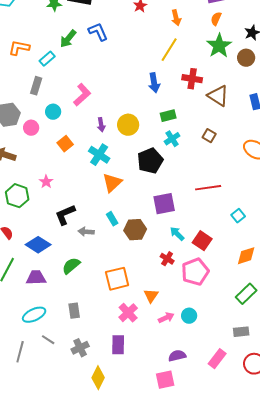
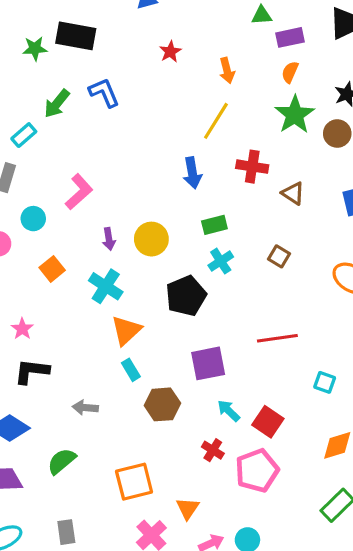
brown triangle: (218, 96) -> (293, 193), size x0.7
black L-shape: (65, 215) -> (32, 371), moved, turned 30
cyan square: (238, 216) -> (325, 382), turned -32
cyan rectangle: (112, 219) -> (131, 370), moved

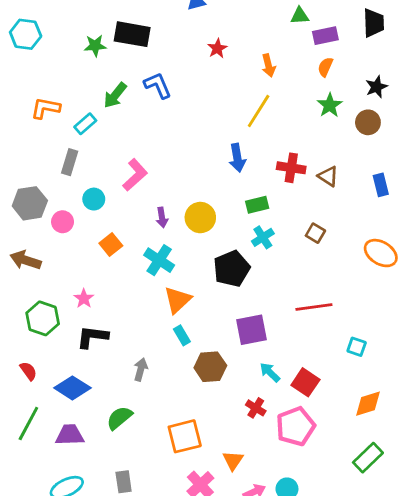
green star: (295, 115) -> (330, 105), size x0.7
red cross: (252, 167) -> (291, 168), moved
gray arrow: (85, 408) -> (141, 370), turned 100

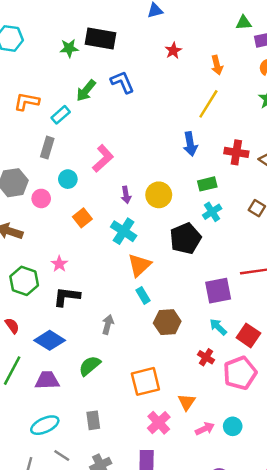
purple square: (251, 330) -> (218, 291), moved

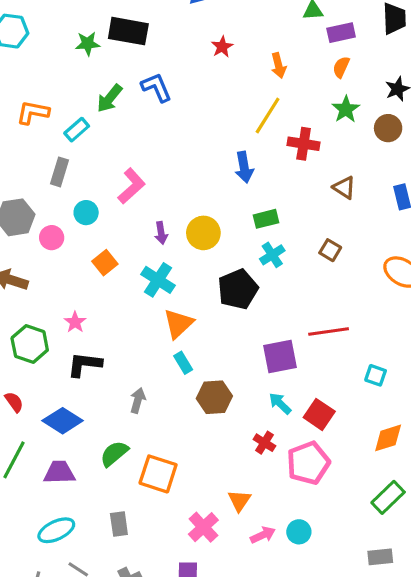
red cross: (236, 152) -> (304, 144), moved
orange square: (145, 381) -> (158, 474), moved, turned 32

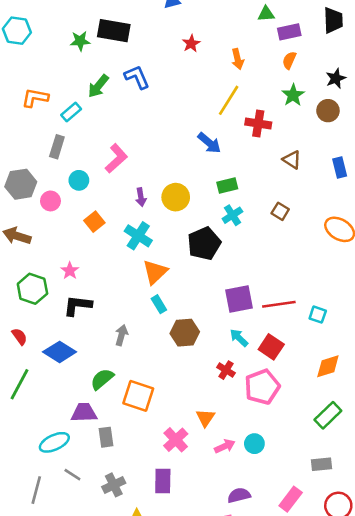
blue arrow: (244, 167) -> (209, 143), turned -40
red line: (329, 332) -> (279, 304), moved
purple trapezoid: (59, 472) -> (84, 413), moved

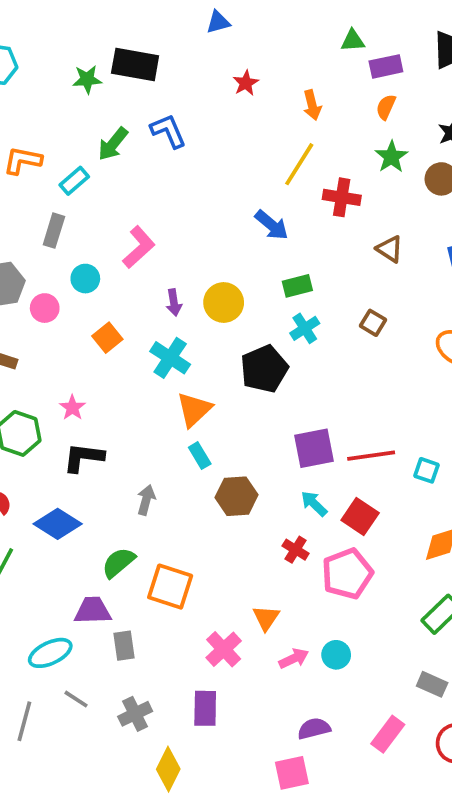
gray rectangle: (322, 464) -> (432, 684), turned 30

